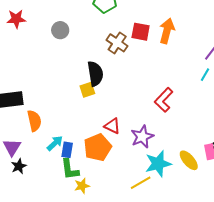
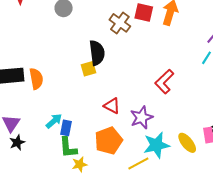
orange semicircle: (34, 121) -> (36, 79), moved
orange pentagon: (98, 147) -> (109, 141), moved

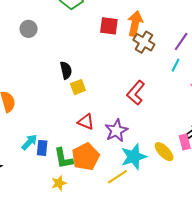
brown cross: (120, 23) -> (144, 42), moved
black semicircle: (97, 53) -> (66, 70), size x0.7
yellow square: (88, 69) -> (78, 87), moved
green L-shape: (68, 147) -> (63, 158), moved

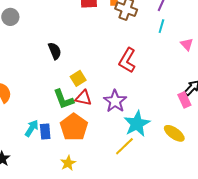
yellow square: (78, 87) -> (78, 78), moved
yellow ellipse: (164, 152) -> (174, 133), moved
orange pentagon: (86, 157) -> (74, 127), moved
green L-shape: (63, 158) -> (63, 99), moved

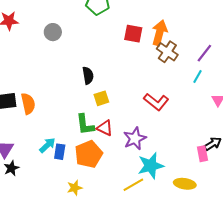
red L-shape: (127, 60) -> (156, 102), turned -95
yellow square: (78, 78) -> (101, 98), moved
yellow ellipse: (174, 133) -> (185, 184), turned -40

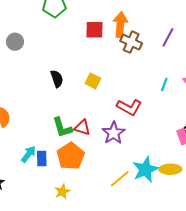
cyan line: (198, 77) -> (164, 84), moved
yellow square: (101, 98) -> (93, 81), moved, turned -35
red L-shape: (156, 102) -> (129, 107), moved
cyan star: (151, 166) -> (145, 169), moved

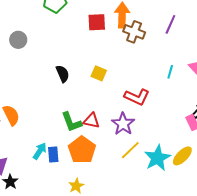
yellow ellipse: (170, 169) -> (182, 156), turned -40
yellow line: (120, 179) -> (130, 150), moved

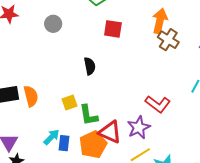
red square: (97, 22) -> (113, 29), moved
yellow square: (99, 73) -> (70, 102), moved, turned 35
red triangle: (91, 121) -> (110, 132), moved, size x1.4

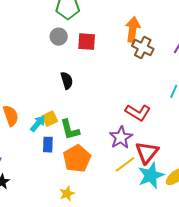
gray circle: (53, 24) -> (59, 37), moved
red triangle: (110, 132) -> (147, 152), moved, turned 50
cyan arrow: (51, 137) -> (38, 124), moved
blue rectangle: (64, 143) -> (48, 145), moved

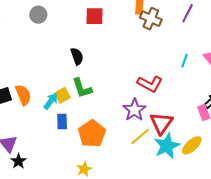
gray circle: (59, 37) -> (38, 15), moved
green L-shape: (70, 130) -> (82, 88), moved

